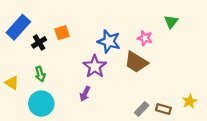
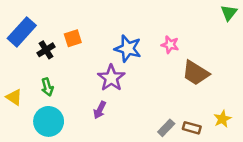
green triangle: (171, 22) -> (229, 13), moved
brown trapezoid: (136, 62) -> (196, 73), moved

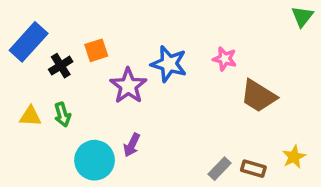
purple star: (111, 78) -> (128, 86), moved
yellow triangle: (14, 97) -> (30, 116), moved, turned -30
cyan circle: (49, 121) -> (95, 160), moved

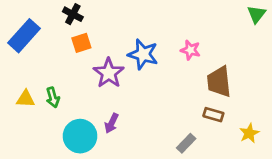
black cross: (61, 66) -> (73, 14), moved, turned -30
brown trapezoid: (258, 96) -> (219, 82), turned 52
brown rectangle: (253, 169) -> (213, 115), moved

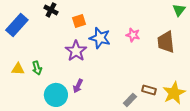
orange square: (81, 43) -> (79, 21), moved
brown trapezoid: (219, 82) -> (166, 42), moved
brown rectangle: (213, 115) -> (149, 90), moved
yellow star: (249, 133) -> (174, 93), size x1.6

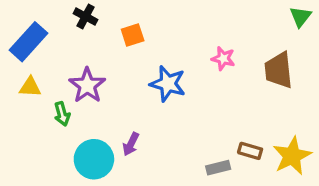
blue star: (100, 38) -> (168, 84), moved
purple star: (76, 51) -> (87, 85), moved
yellow triangle: (18, 69) -> (30, 87), moved
gray rectangle: (130, 100) -> (218, 168), turned 32

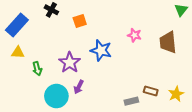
purple star: (87, 85) -> (70, 63), moved
yellow star: (292, 156) -> (176, 94), size x0.7

